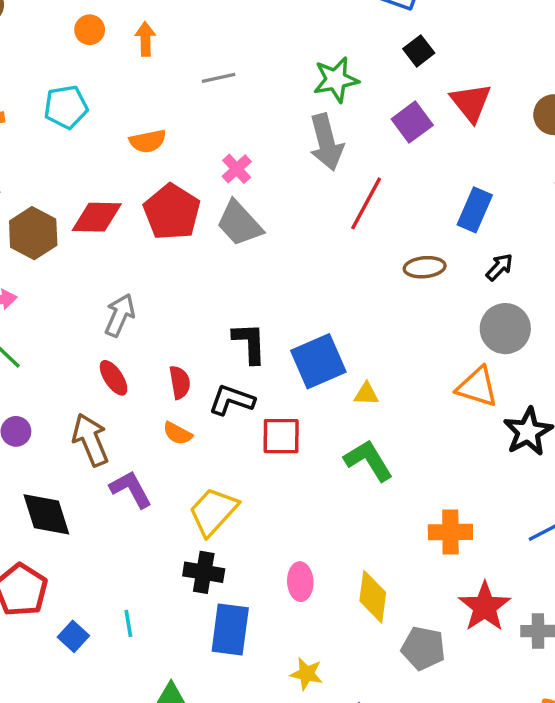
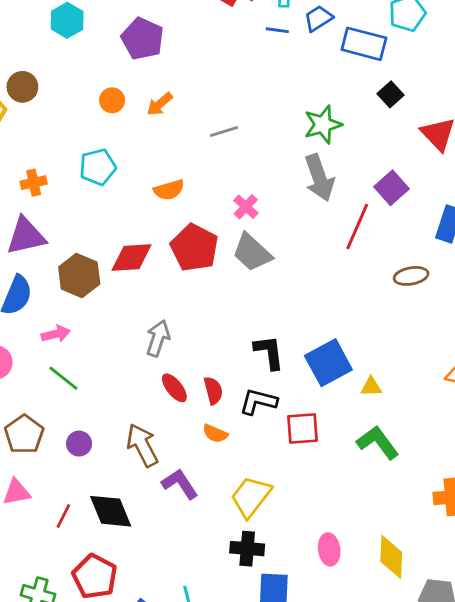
orange arrow: (145, 39) -> (160, 104), turned -124
purple square: (412, 122) -> (392, 188), moved
red ellipse: (114, 378) -> (174, 388), moved

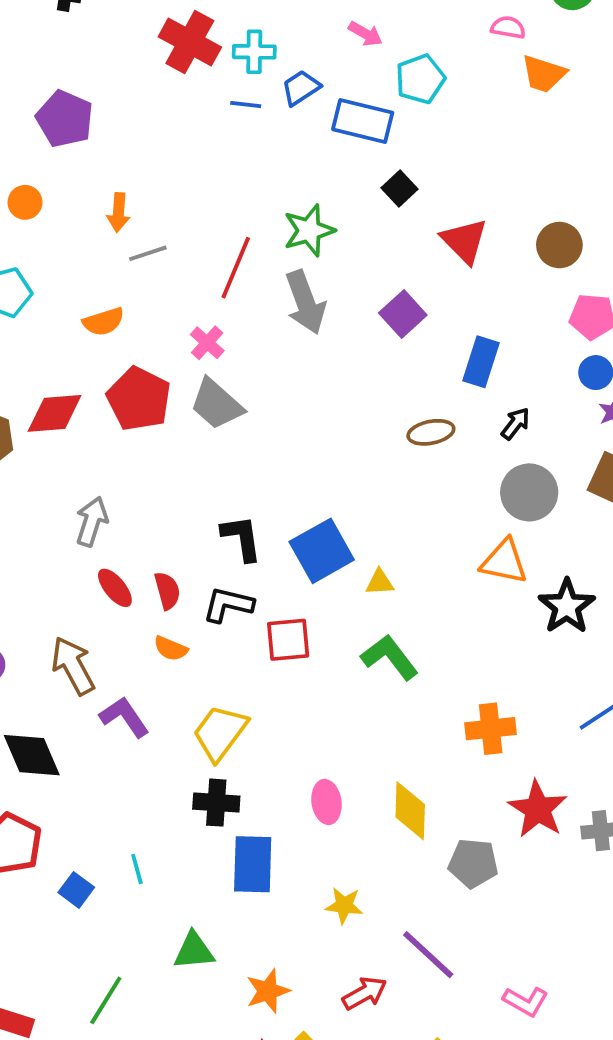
orange arrow: (160, 104) -> (118, 212), moved, turned -44
gray line: (224, 132) -> (148, 253), moved
red line: (357, 226) -> (236, 268), moved

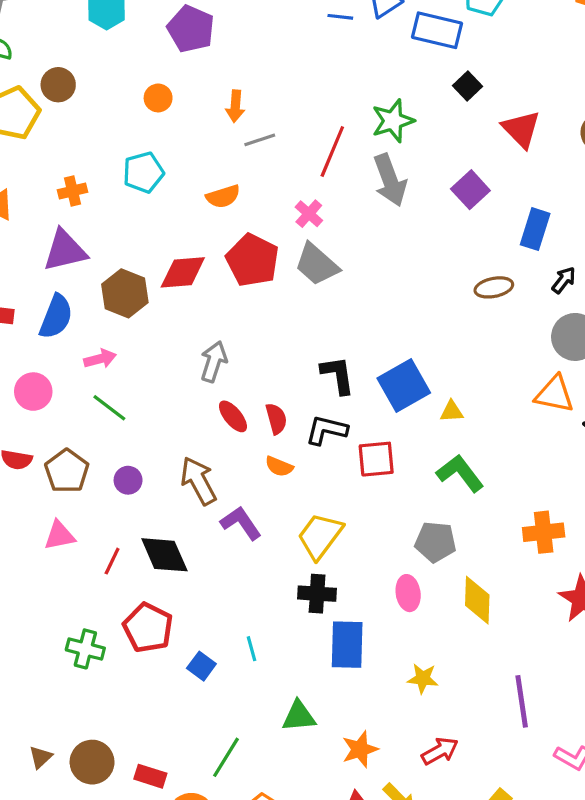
gray pentagon: (473, 863) -> (435, 542), moved
purple line: (428, 955) -> (522, 701), moved, turned 39

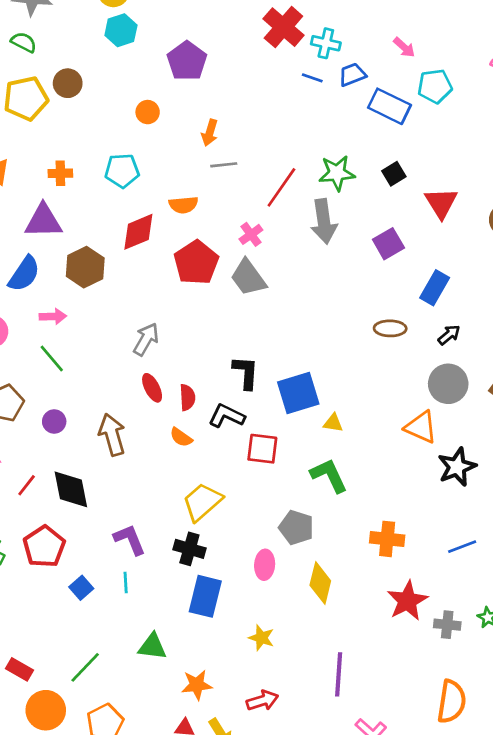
black square: (467, 86) -> (394, 174), moved
red diamond: (183, 272) -> (138, 232), moved, turned -30
purple L-shape: (241, 523) -> (130, 540), moved

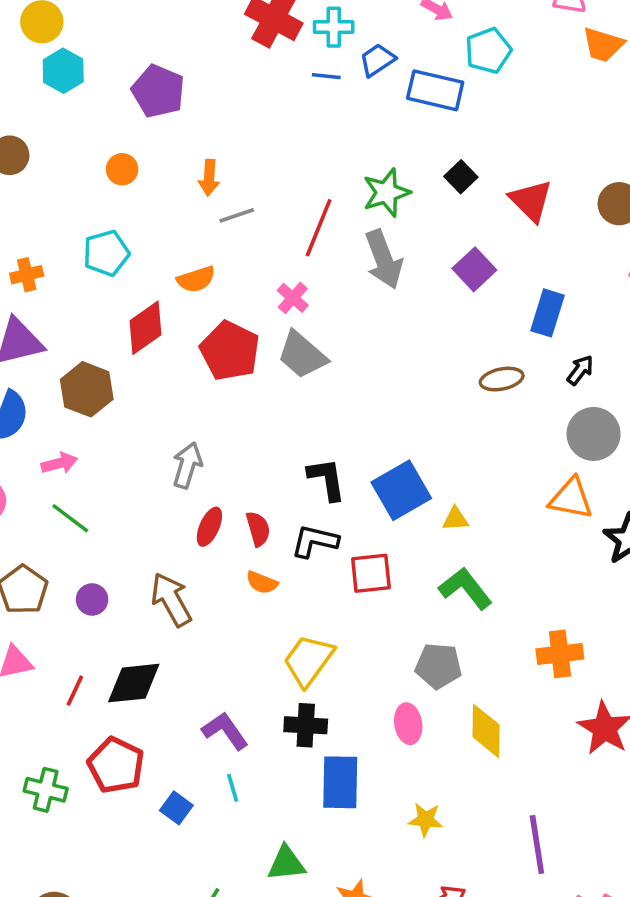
red ellipse: (152, 388) -> (209, 527), turned 64
black diamond: (71, 489) -> (134, 683), turned -72

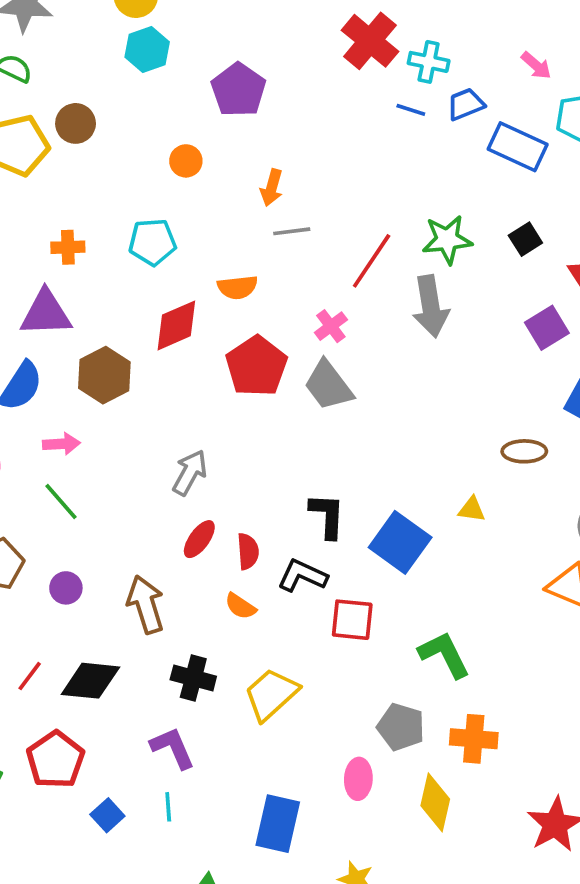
purple square: (474, 269) -> (547, 328), moved
blue square: (401, 490) -> (400, 542), turned -36
yellow triangle: (455, 519) -> (472, 509), moved
orange cross: (560, 654) -> (474, 739), moved
black cross: (306, 725) -> (193, 678), moved

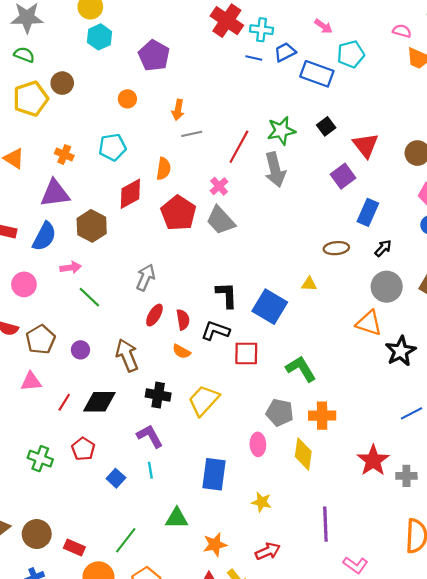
orange cross: (68, 247) -> (64, 154), turned 30
orange semicircle: (238, 287) -> (163, 169), turned -70
green line: (61, 502) -> (89, 297), moved
red pentagon: (55, 760) -> (83, 449), size x0.7

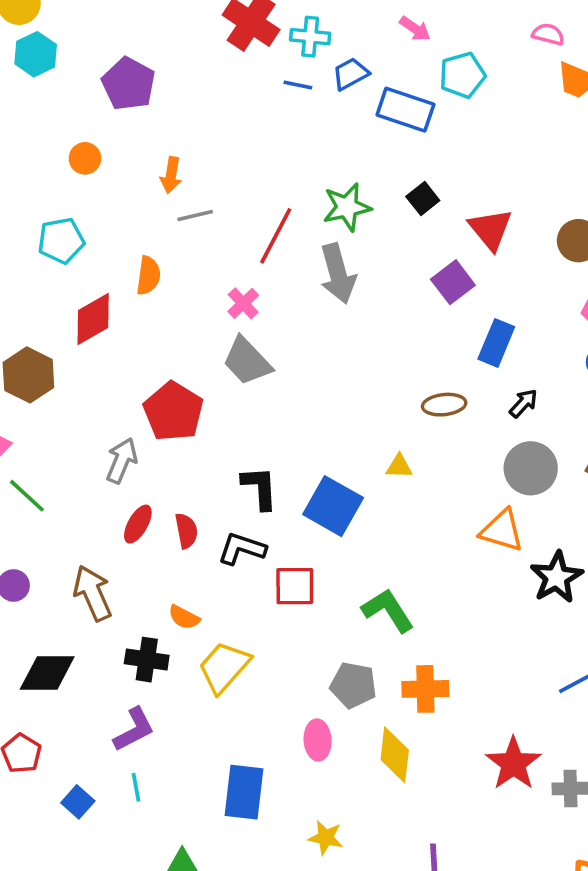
red pentagon: (178, 213) -> (173, 411), moved
orange semicircle: (181, 351) -> (184, 617), moved
purple L-shape: (150, 436) -> (134, 729), turned 92

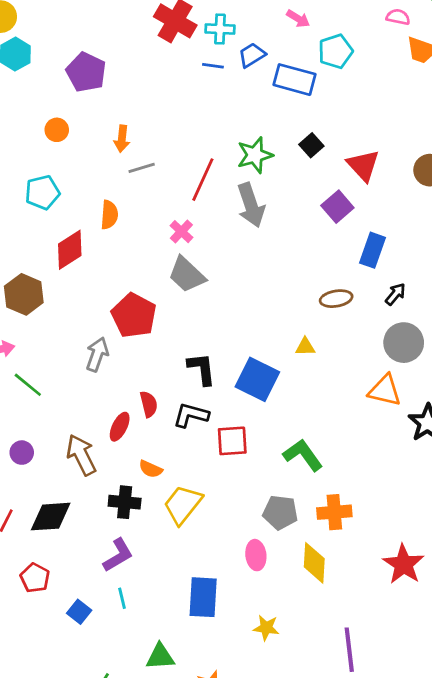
red ellipse: (138, 524) -> (120, 427), moved

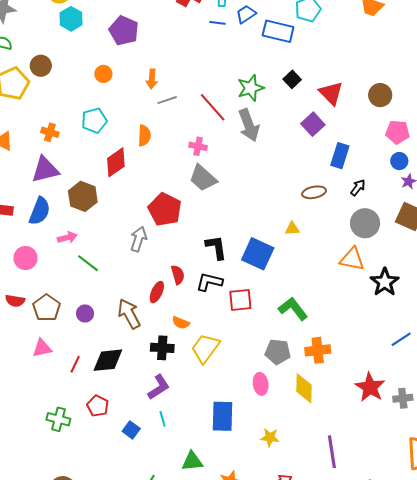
red line: (203, 180) -> (213, 107), turned -64
pink cross: (181, 232) -> (198, 146), turned -30

